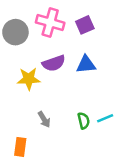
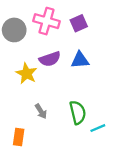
yellow star: (29, 79) -> (26, 73), turned 30
cyan line: (105, 118) -> (98, 128), moved
green semicircle: (84, 121) -> (78, 112), size x1.5

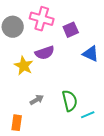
purple square: (79, 23) -> (71, 30), moved
blue triangle: (80, 60) -> (91, 54), moved, turned 30
gray arrow: (41, 111) -> (37, 100), turned -88

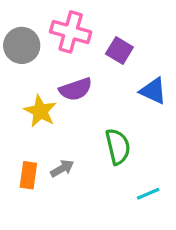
purple square: (71, 30) -> (119, 50), turned -35
green semicircle: (70, 101) -> (118, 147), moved
orange rectangle: (17, 123) -> (28, 175), moved

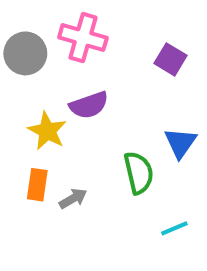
purple square: (119, 50) -> (170, 59), moved
blue triangle: (153, 91) -> (180, 143), moved, turned 40
orange rectangle: (28, 175) -> (37, 185), moved

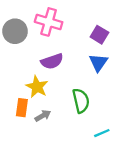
yellow star: (47, 131) -> (37, 87), moved
blue triangle: (180, 143) -> (98, 62), moved

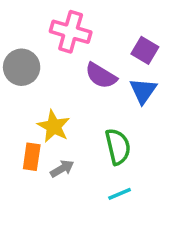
gray circle: (15, 31) -> (22, 67), moved
purple semicircle: (52, 61) -> (101, 76), moved, turned 50
cyan line: (102, 133) -> (120, 194), moved

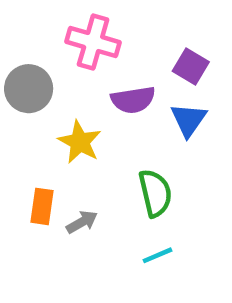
purple semicircle: (101, 76) -> (133, 100), turned -40
yellow star: (54, 126) -> (80, 142), moved

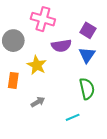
green semicircle: (155, 193) -> (87, 89), moved
orange rectangle: (42, 206) -> (13, 80), moved

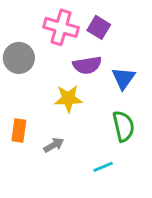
purple square: (88, 30) -> (99, 27), moved
yellow star: (37, 65) -> (68, 99), moved, turned -30
orange rectangle: (13, 80) -> (19, 131), moved

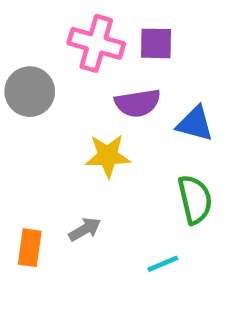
purple square: (99, 27) -> (156, 43), turned -30
blue triangle: (123, 78) -> (195, 124), turned -50
orange rectangle: (19, 131) -> (30, 248), moved

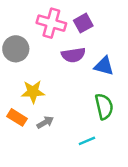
purple square: (156, 43) -> (83, 23), turned -30
yellow star: (108, 156) -> (33, 92), moved
orange rectangle: (30, 248) -> (17, 117), moved, turned -66

